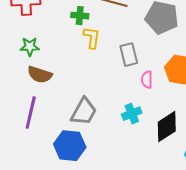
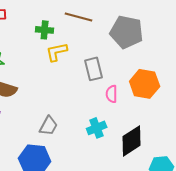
yellow L-shape: (92, 38) -> (57, 52), turned -110
gray trapezoid: (84, 112) -> (49, 126), size x0.7

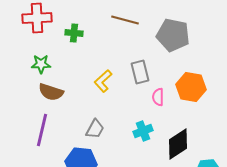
green cross: (45, 30) -> (74, 33), moved
yellow L-shape: (57, 52) -> (103, 81), moved, turned -30

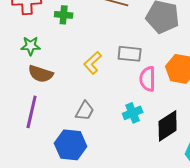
gray rectangle: (140, 72) -> (130, 54), turned -70
pink semicircle: (158, 97) -> (148, 79), size x1.4

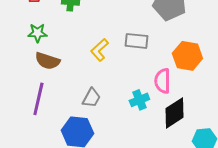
pink semicircle: (148, 79) -> (162, 81), moved

